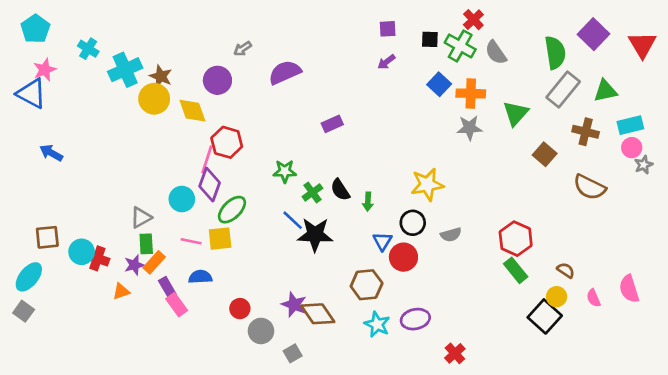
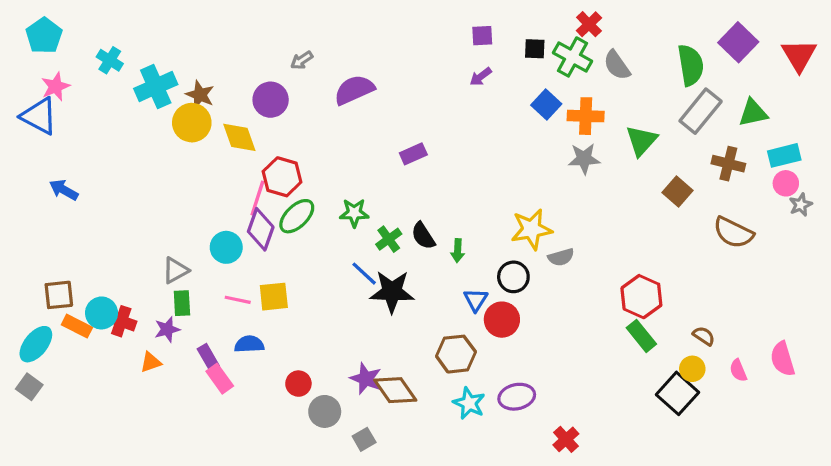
green ellipse: (232, 210) -> (297, 216), moved
gray semicircle: (451, 235) -> (561, 257), moved
orange rectangle: (154, 262) -> (77, 326), moved, turned 75

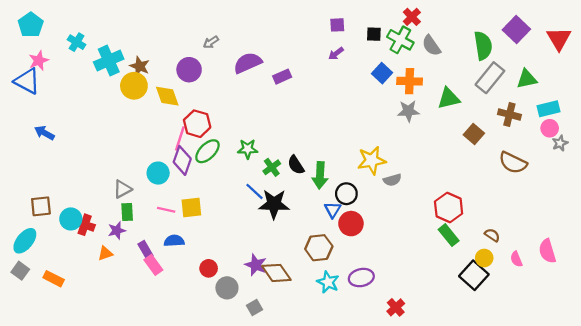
green triangle: (641, 141) -> (449, 98), turned 35
purple rectangle: (413, 154) -> (282, 77), moved
green arrow: (458, 251) -> (320, 175), size x1.6
black circle: (513, 277) -> (346, 194), moved
orange rectangle: (77, 326) -> (54, 279), moved

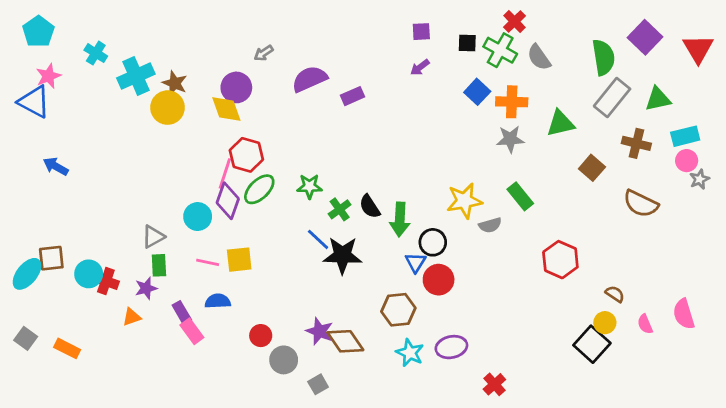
yellow diamond: (167, 96) -> (226, 109), moved
green rectangle: (449, 235) -> (520, 196), moved
cyan ellipse: (25, 241) -> (27, 274), moved

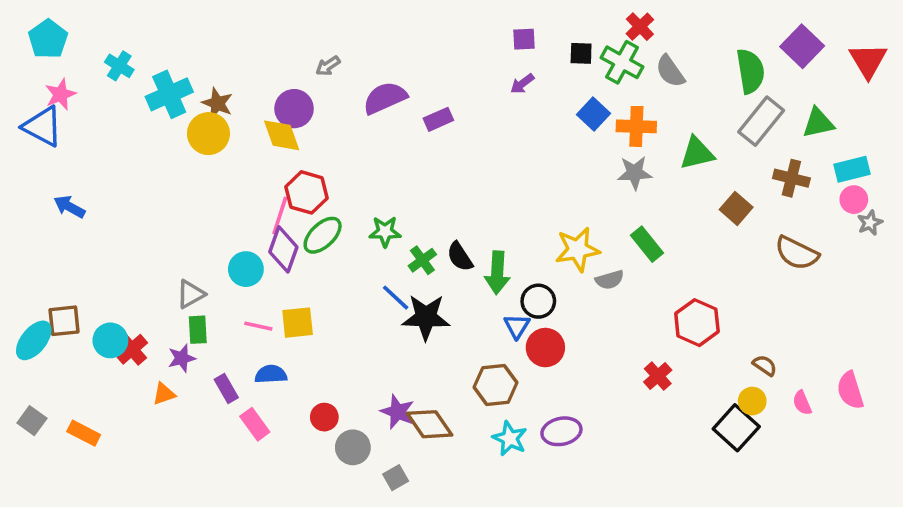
red cross: (106, 281) -> (132, 349), turned 30
pink rectangle: (192, 331) -> (255, 424), moved
red cross: (494, 384) -> (658, 376), moved

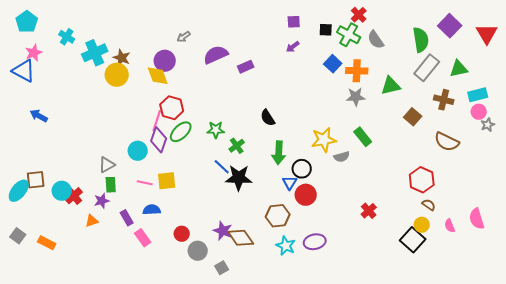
black semicircle: (460, 257) -> (268, 118), moved
red hexagon: (697, 323) -> (422, 180), moved

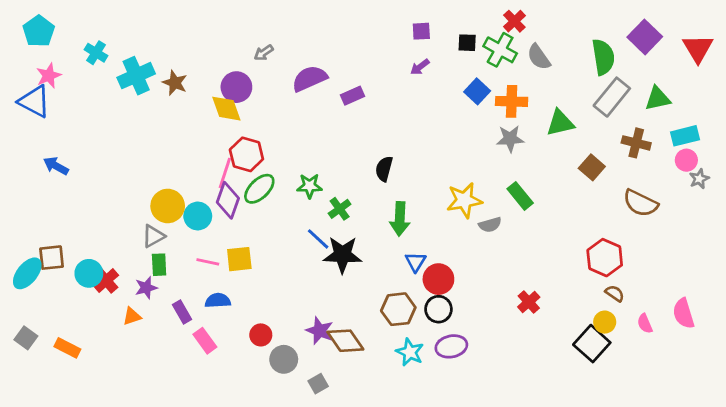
yellow circle: (117, 75) -> (168, 206), moved
black semicircle: (268, 118) -> (384, 169), turned 48
black circle: (302, 169) -> (438, 309), moved

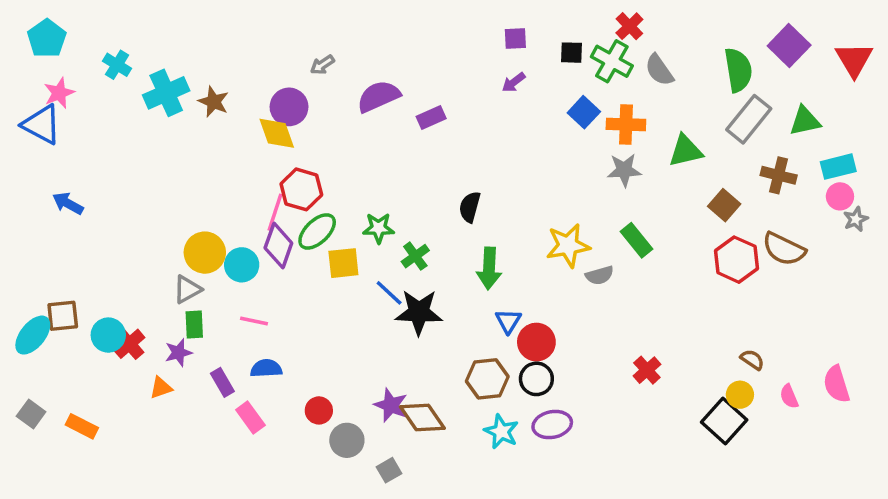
red hexagon: (605, 258) -> (736, 260), moved
yellow square: (239, 259) -> (343, 263), moved

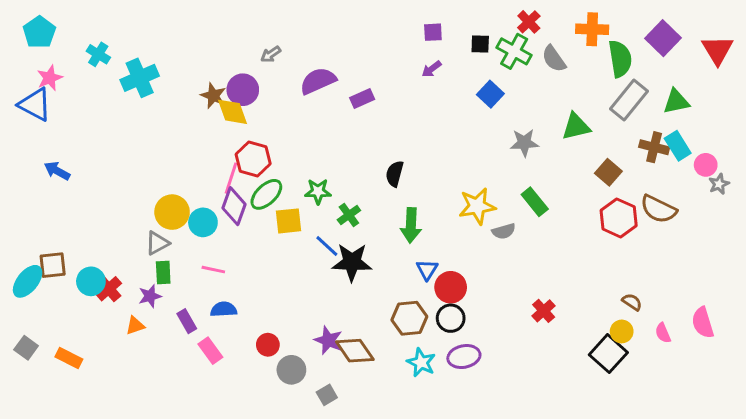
brown star: (214, 102) -> (213, 96), moved
orange cross: (626, 124) -> (592, 29), moved
cyan rectangle: (838, 167) -> (678, 146), moved, turned 72

